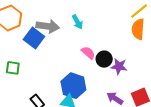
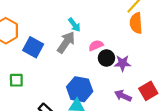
gray arrow: (48, 26) -> (66, 42), moved, turned -55
pink semicircle: (88, 53) -> (96, 45), moved, turned -56

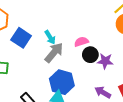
cyan arrow: (74, 25) -> (50, 37), moved
gray arrow: (66, 42) -> (54, 53), moved

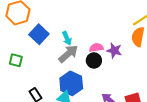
black circle: (90, 55) -> (94, 60), moved
purple star: (105, 61) -> (114, 50), moved

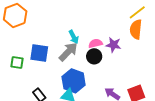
blue square: (39, 34) -> (39, 53), moved, turned -30
cyan arrow: (67, 38) -> (74, 37), moved

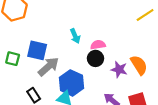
orange semicircle: (136, 29) -> (139, 65), moved, turned 138
purple star: (113, 45) -> (119, 69), moved
gray arrow: (68, 52) -> (48, 67), moved

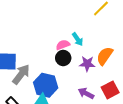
cyan arrow: (75, 36) -> (78, 39), moved
orange semicircle: (139, 65) -> (105, 56), turned -102

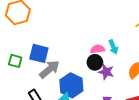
purple star: (87, 64) -> (106, 72), moved

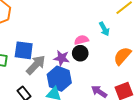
cyan arrow: (113, 47) -> (104, 29), moved
purple star: (106, 72) -> (62, 58), moved

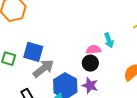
cyan arrow: (104, 29) -> (109, 40), moved
purple star: (62, 58) -> (90, 85), moved

